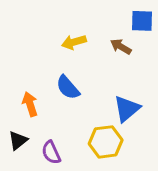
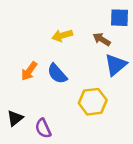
orange arrow: (30, 104) -> (29, 71), moved, turned -126
blue triangle: (127, 109) -> (116, 65), moved
yellow hexagon: (106, 142) -> (93, 102), moved

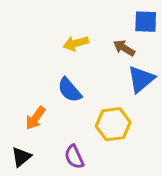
orange arrow: (29, 71) -> (35, 118), moved
black triangle: (15, 118) -> (21, 157), moved
purple semicircle: (43, 128) -> (74, 157), moved

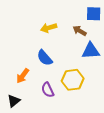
blue triangle: (141, 79) -> (91, 51), turned 36
purple semicircle: (74, 157) -> (48, 90), moved

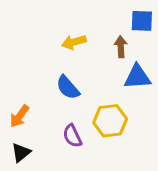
brown arrow: (80, 31) -> (121, 47), turned 56
orange arrow: (23, 76) -> (19, 116), moved

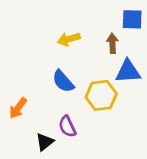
yellow hexagon: (110, 121) -> (101, 95), moved
black triangle: (21, 152) -> (45, 142), moved

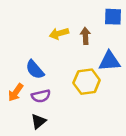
brown arrow: (112, 43) -> (85, 36), moved
blue semicircle: (63, 81) -> (35, 70), moved
purple semicircle: (67, 126) -> (41, 96), moved, turned -78

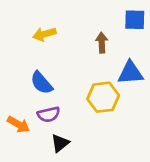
yellow arrow: (59, 33) -> (44, 34), moved
orange arrow: (16, 92) -> (18, 124), moved, turned -96
black triangle: (38, 121) -> (60, 143), moved

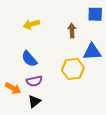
black triangle: (60, 143) -> (34, 101), moved

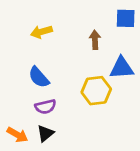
orange arrow: (13, 88) -> (17, 135), moved

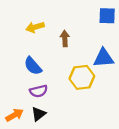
brown arrow: (95, 40) -> (65, 39), moved
orange arrow: (17, 135) -> (15, 115), turned -60

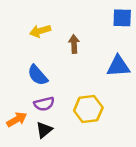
yellow hexagon: (82, 77) -> (88, 109), moved
orange arrow: (15, 115) -> (17, 119), moved

